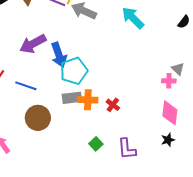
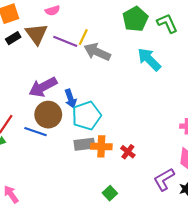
blue arrow: (59, 55) -> (71, 99), size x0.7
brown circle: (38, 118) -> (48, 115), moved
purple L-shape: (127, 149) -> (164, 179), moved, turned 65

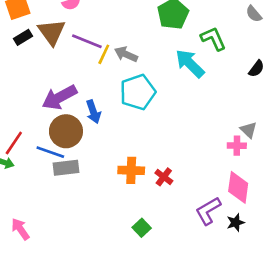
green L-shape: (167, 23) -> (213, 39), moved
yellow line: (83, 37) -> (104, 54), moved
gray arrow: (97, 52) -> (126, 54), size x0.7
cyan pentagon: (86, 116) -> (138, 92), moved
gray rectangle: (84, 144) -> (66, 168), moved

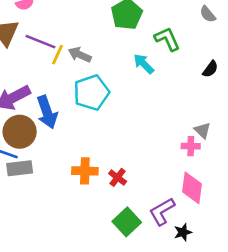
cyan arrow: (190, 63) -> (144, 64), size x0.7
blue arrow: (93, 112) -> (47, 112), size x1.4
black star: (236, 223) -> (183, 232), moved
green square: (142, 228) -> (127, 222), moved, size x1.5

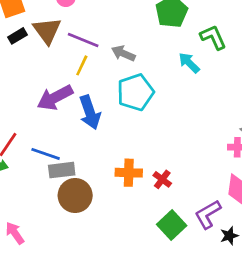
yellow line: (57, 55) -> (82, 65), moved
brown circle: (20, 132) -> (75, 195), moved

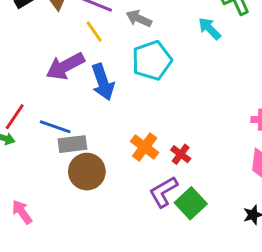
yellow line: (82, 65) -> (94, 31), turned -60
orange cross: (129, 173) -> (145, 147), turned 35
purple L-shape: (208, 214) -> (163, 192), moved

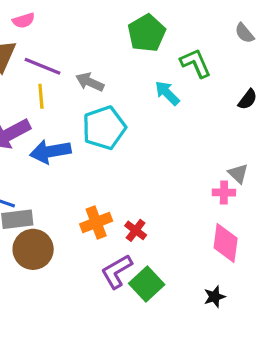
yellow line: (94, 31) -> (41, 96), turned 30
blue arrow: (103, 82) -> (50, 151), turned 99
orange cross: (145, 147) -> (96, 222), turned 32

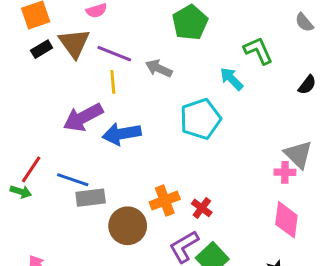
green pentagon: (147, 33) -> (190, 22), moved
cyan pentagon: (104, 128) -> (200, 119), moved
gray triangle: (238, 174) -> (298, 155), size x1.5
brown circle: (33, 249) -> (128, 226), moved

